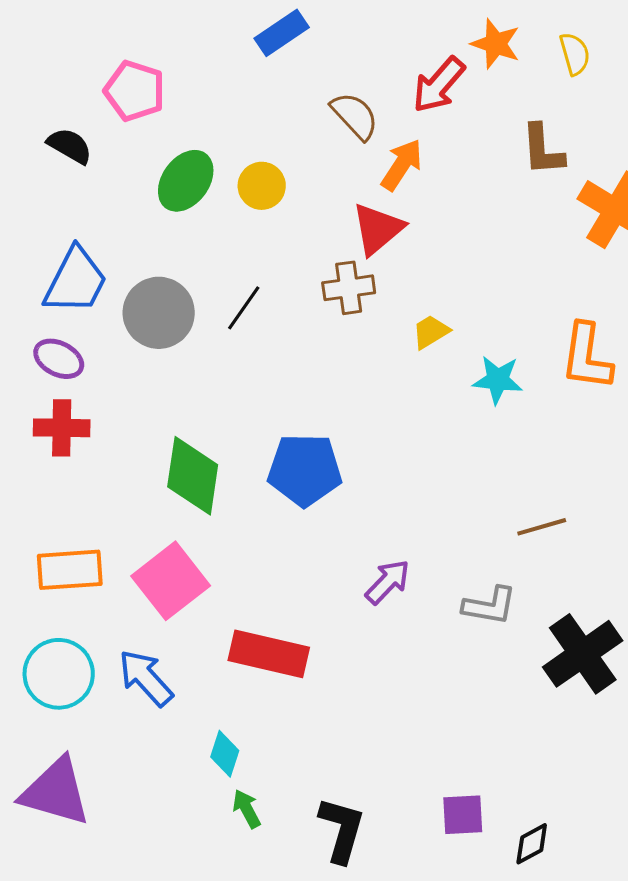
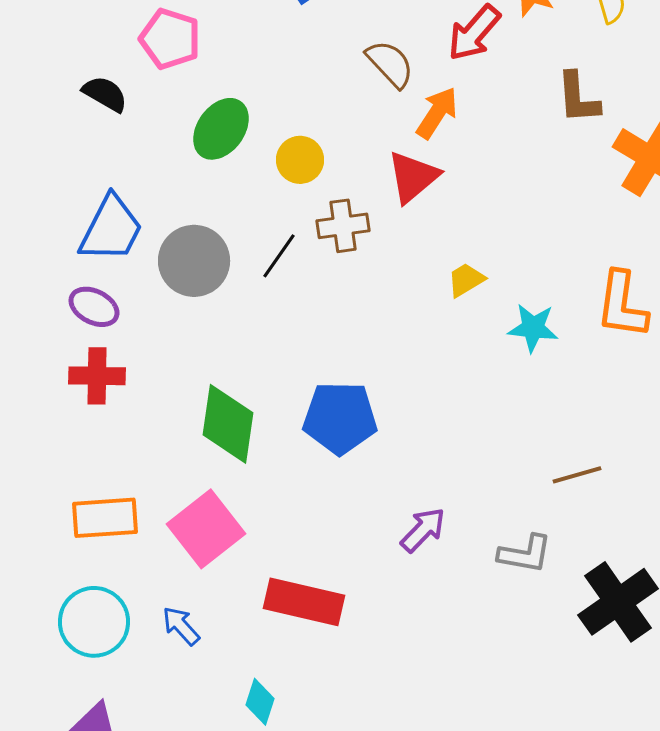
yellow circle: (262, 186) -> (300, 160), moved
brown cross: (349, 288) -> (343, 226), moved
blue arrow: (146, 678) -> (181, 626), size x0.7

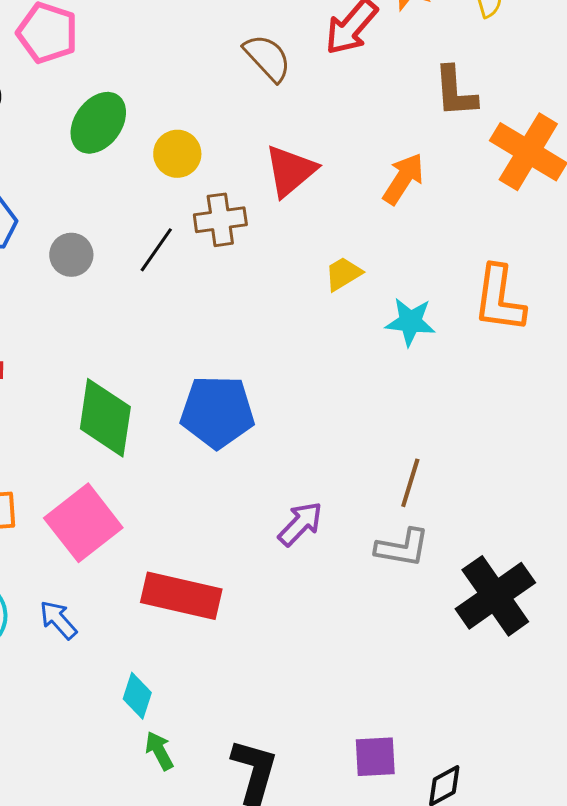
orange arrow: (437, 113) -> (403, 179), moved
gray circle: (194, 261) -> (71, 255), size x0.6
brown line: (577, 475) -> (410, 483), moved, turned -57

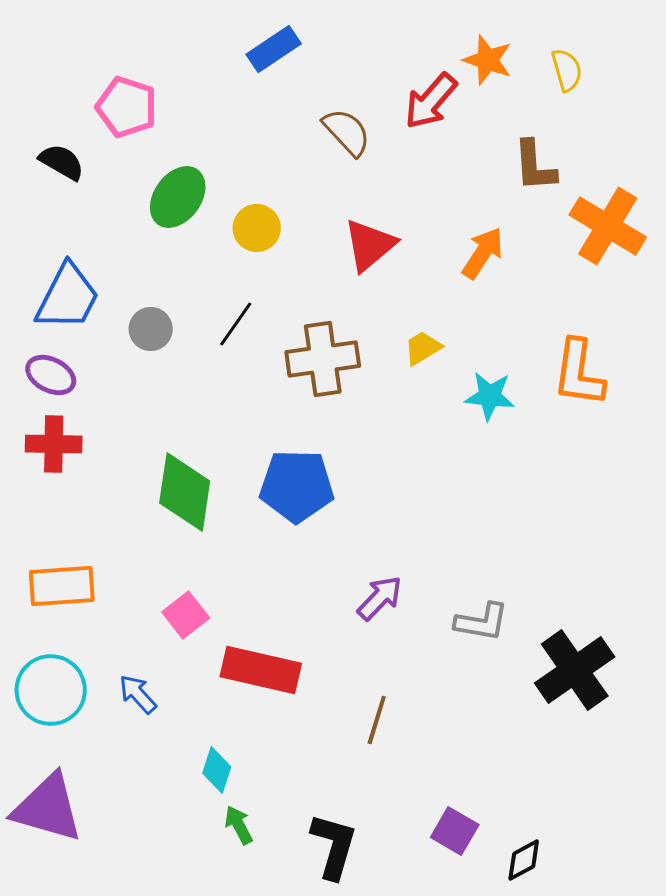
brown cross: (220, 220) -> (323, 359), moved, size x1.4
brown line: (410, 483) -> (377, 720), moved
pink square: (83, 523) -> (186, 615), moved, size x0.6
purple square: (375, 757) -> (455, 831), turned 33

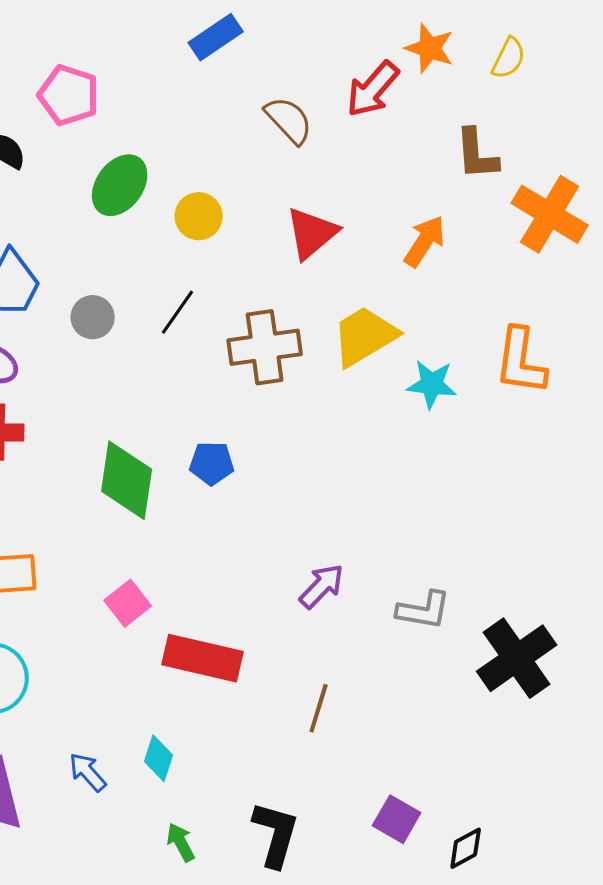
yellow semicircle: (567, 70) -> (509, 58), turned 42
yellow trapezoid: (423, 348) -> (365, 336), size x1.8
blue pentagon: (297, 486) -> (212, 463), moved, size x0.6
blue arrow: (138, 694) -> (88, 772), moved
green arrow: (239, 825) -> (181, 842), moved

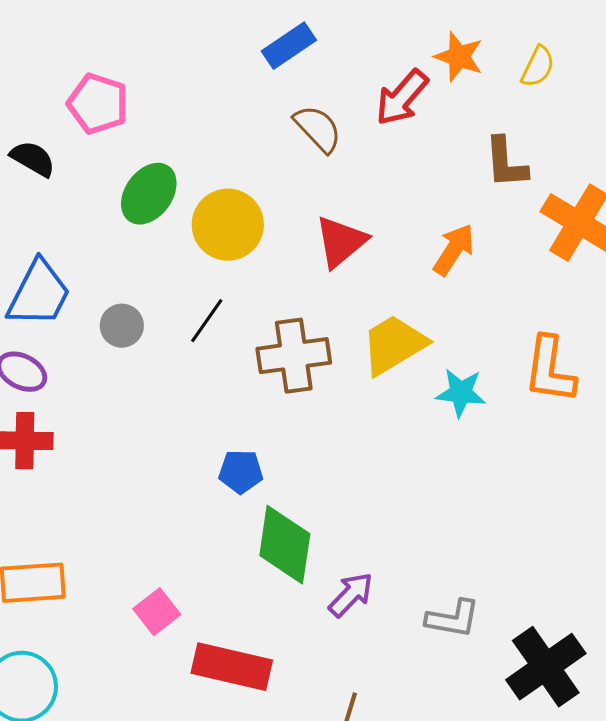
blue rectangle: (216, 37) -> (289, 46), moved
yellow circle: (199, 216) -> (228, 225), size x1.5
green diamond: (127, 480) -> (285, 545), moved

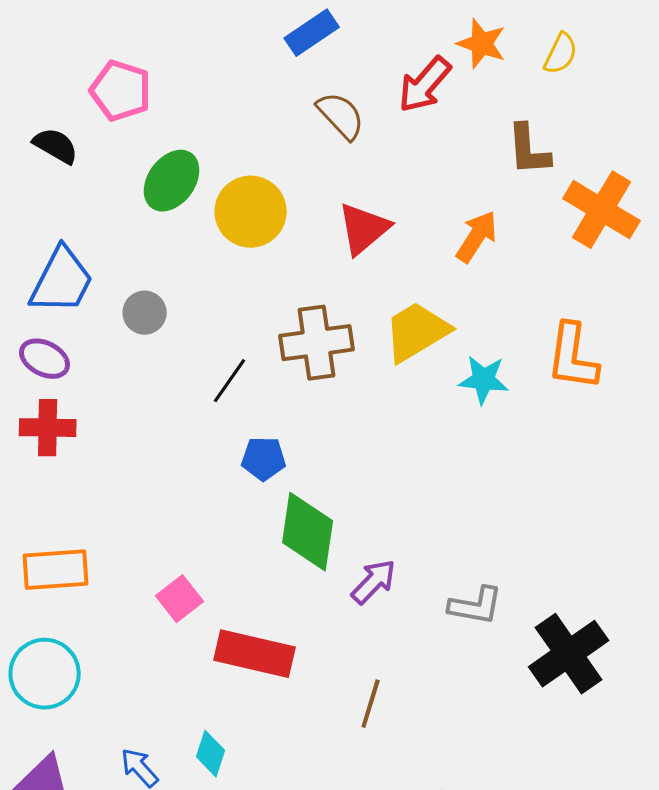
black line: (207, 321) -> (230, 381), moved

